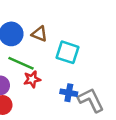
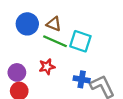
green line: (21, 63) -> (55, 41), moved

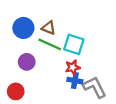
red star: (47, 67) -> (73, 67), moved
purple circle: (17, 72) -> (27, 62), moved

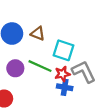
green line: (50, 44) -> (40, 66), moved
gray L-shape: (95, 87) -> (84, 72), moved

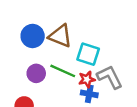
brown triangle: (38, 34) -> (60, 36), size x1.5

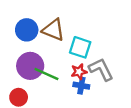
green line: (63, 71) -> (46, 74), moved
purple circle: (36, 73) -> (30, 66), size x1.5

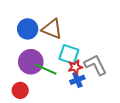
cyan square: (80, 47) -> (69, 54), moved
blue cross: (81, 86) -> (77, 80), turned -32

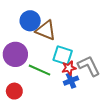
blue circle: (28, 29) -> (30, 21), moved
purple circle: (31, 62) -> (15, 54), moved

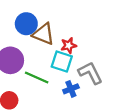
red star: (69, 68) -> (69, 45), moved

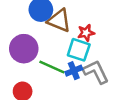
gray L-shape: (90, 73) -> (96, 72), moved
blue cross: (71, 89) -> (74, 71), moved

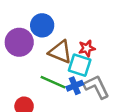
brown triangle: (59, 21) -> (60, 52), moved
purple circle: (24, 49) -> (19, 42), moved

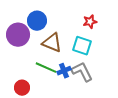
red star: (87, 48) -> (90, 22), moved
cyan square: (80, 65) -> (82, 46), moved

